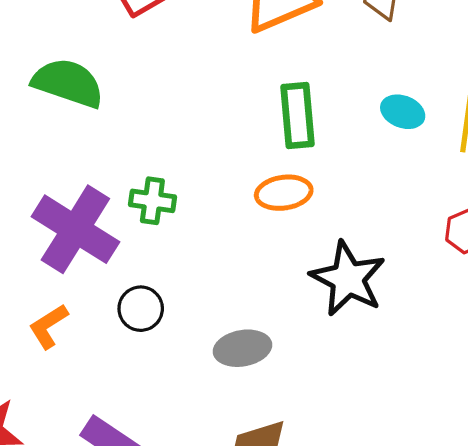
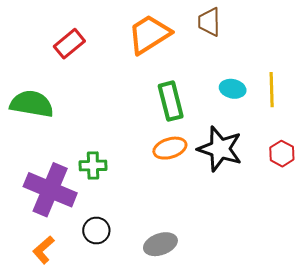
black star: (348, 279) -> (220, 149), moved

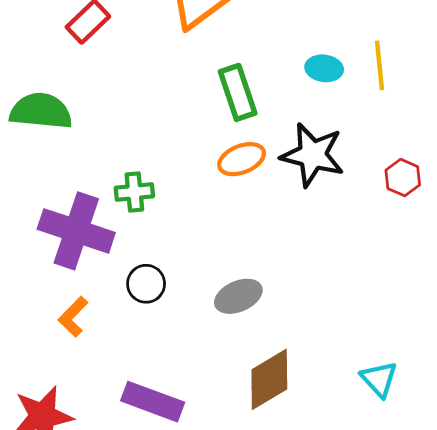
red hexagon: (282, 154) -> (403, 178), moved

